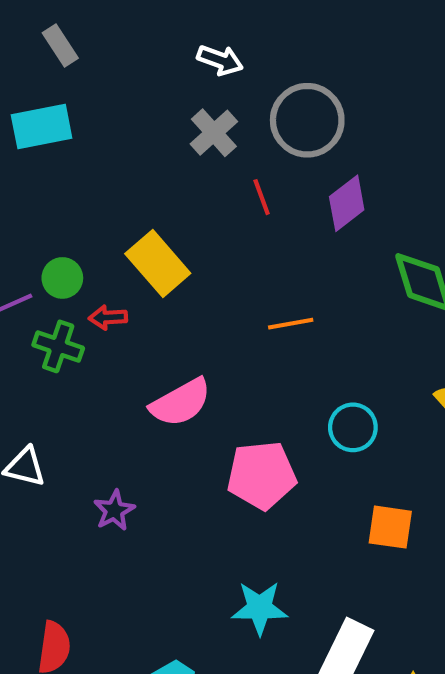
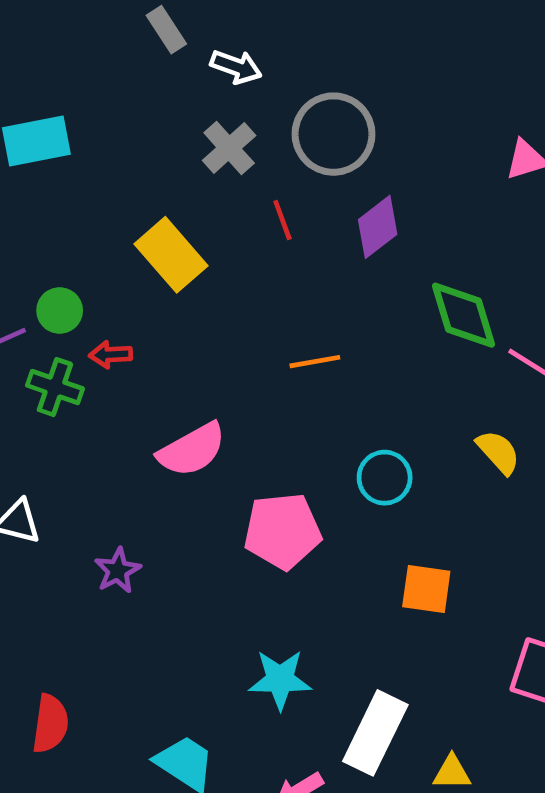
gray rectangle: (60, 46) -> (166, 30), moved
yellow rectangle: (158, 263) -> (171, 255), moved

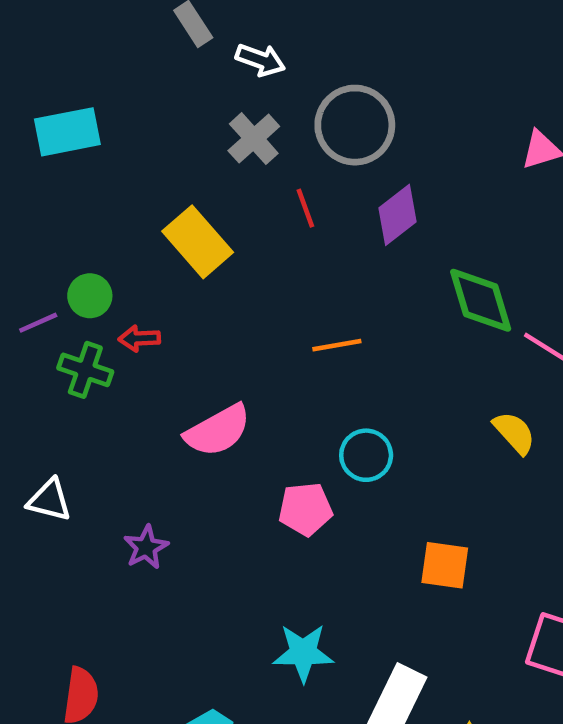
cyan circle: (385, 478) -> (366, 455), moved
pink pentagon: (282, 531) -> (305, 509), size x0.7

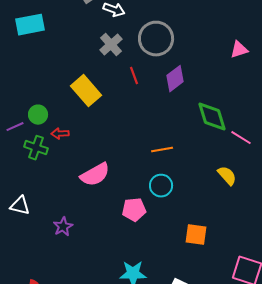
cyan rectangle: (67, 132) -> (30, 25), moved
orange line: (337, 345) -> (162, 150), moved

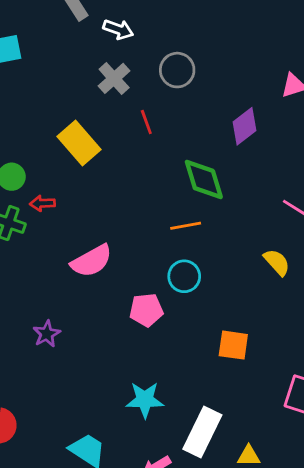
gray circle: (156, 39) -> (177, 70), size x0.7
purple diamond: (175, 79) -> (245, 126), moved
green diamond: (212, 117) -> (204, 179), moved

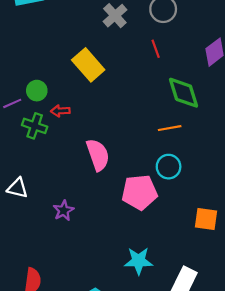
red line: (146, 122) -> (156, 49), moved
pink semicircle: (92, 261) -> (98, 155), turned -80
pink pentagon: (146, 310) -> (140, 192), size x1.4

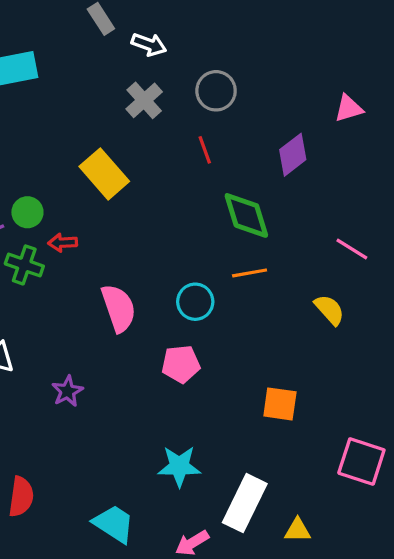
orange line: (170, 128) -> (250, 273), moved
cyan circle: (169, 167) -> (195, 302), moved
pink pentagon: (140, 192) -> (181, 364), size x0.7

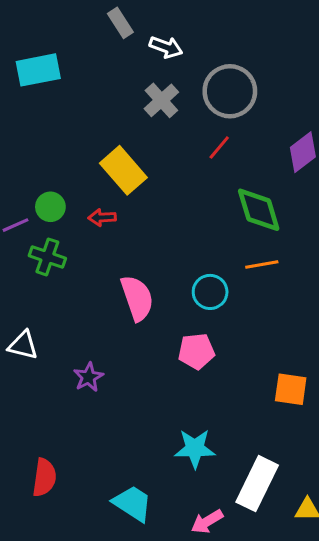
gray circle: (216, 91) -> (230, 91), size x1.4
red line: (205, 150) -> (219, 147), turned 60
red arrow: (63, 243) -> (102, 217), moved

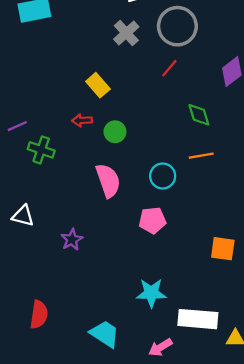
yellow rectangle: (123, 170) -> (98, 85), size x0.7
green circle: (50, 207) -> (115, 132), moved
green diamond: (259, 210) -> (199, 115), size x0.7
white rectangle: (257, 484) -> (198, 319), turned 69

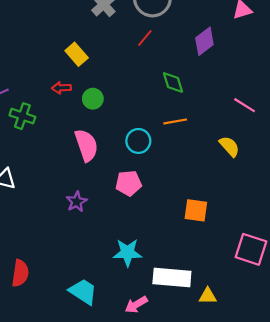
purple star: (72, 240) -> (77, 202), moved

